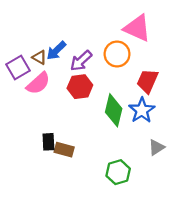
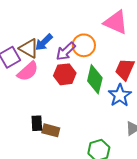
orange circle: (117, 54) -> (84, 45), moved
brown triangle: (39, 57) -> (29, 48), size x1.5
green diamond: (114, 110) -> (95, 79), moved

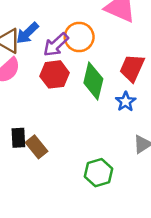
blue star: (120, 95) -> (126, 102), size x0.7
brown rectangle: (51, 130) -> (36, 147), turned 36

